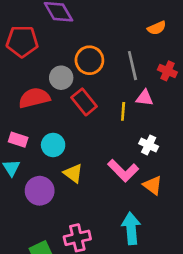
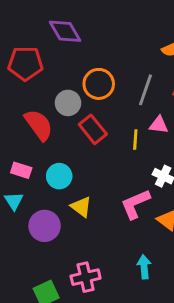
gray line: (132, 66) -> (146, 90), turned 32
red semicircle: (34, 98) -> (39, 125), turned 68
pink L-shape: (123, 171) -> (135, 204), turned 112
cyan arrow: (131, 228) -> (144, 267), size x0.7

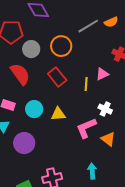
gray line: (146, 90) -> (88, 26), moved, turned 40
gray circle: (68, 103) -> (31, 49), moved
pink triangle: (159, 125) -> (102, 74), turned -32
yellow triangle: (81, 207) -> (58, 114), moved, turned -42

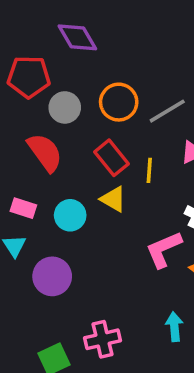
gray line: (88, 26) -> (167, 111), moved
yellow line: (86, 84) -> (149, 170), moved
yellow triangle: (58, 114) -> (113, 199), moved, turned 35

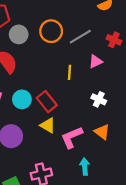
red rectangle: (111, 158) -> (47, 102), moved
yellow triangle: (113, 199) -> (48, 125), moved
pink L-shape: (164, 249) -> (72, 137), moved

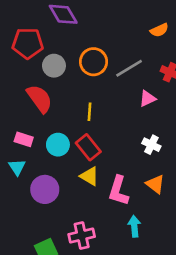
yellow line: (70, 72) -> (90, 112), moved
pink L-shape: (72, 137) -> (118, 191), turned -50

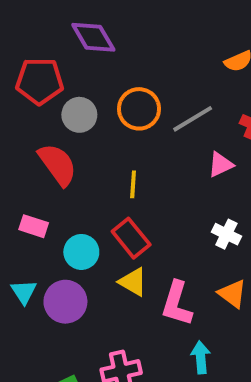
cyan circle: (58, 145) -> (81, 252), moved
cyan triangle: (17, 167) -> (24, 292), moved

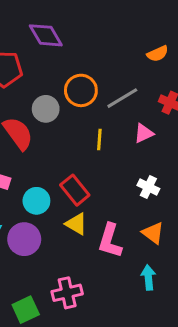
gray circle: (79, 115) -> (46, 109), moved
yellow line: (133, 184) -> (99, 139), moved
cyan arrow: (201, 357) -> (148, 277), moved

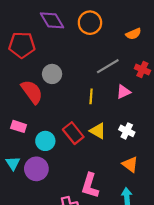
orange circle: (81, 90) -> (90, 23), moved
yellow triangle: (76, 224) -> (98, 131), moved
pink L-shape: (110, 241) -> (90, 186), moved

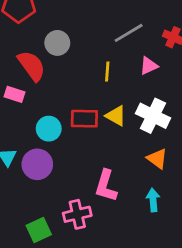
pink rectangle: (19, 126) -> (14, 94), moved
white cross: (127, 131) -> (153, 116), size x1.6
red rectangle: (73, 133) -> (84, 119), turned -50

